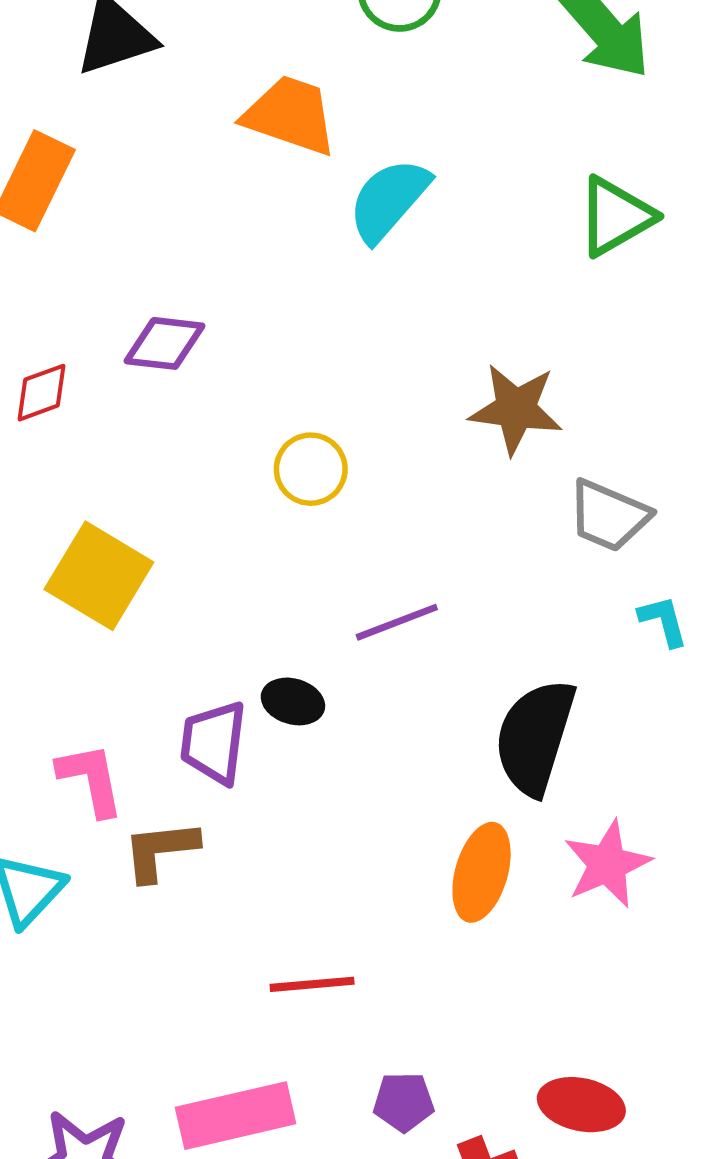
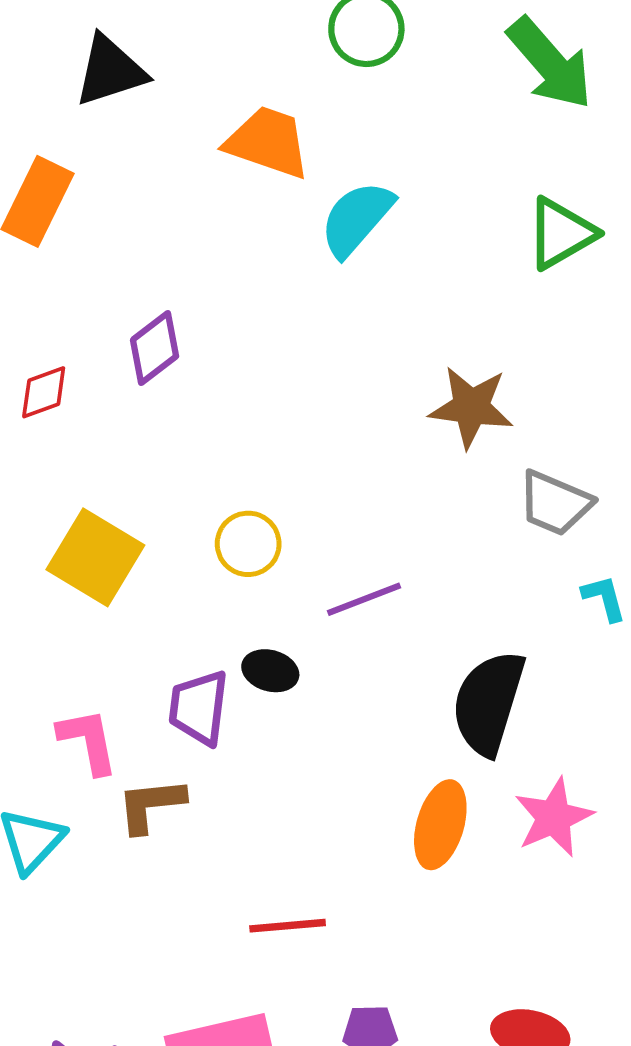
purple diamond: (165, 343) -> (155, 348), turned -44
yellow circle: (311, 469) -> (248, 544), moved

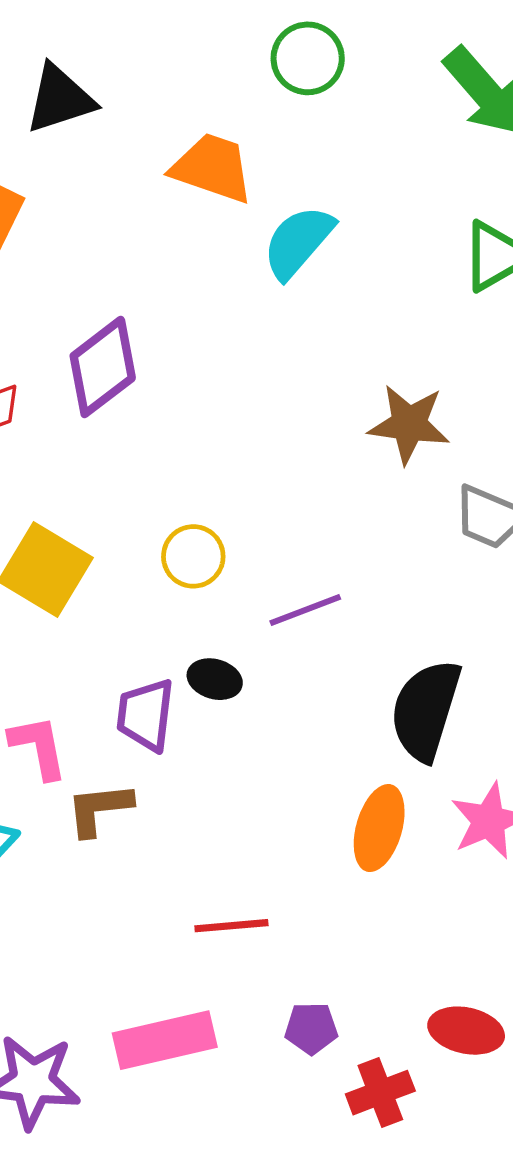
purple diamond: (155, 348) -> (103, 367), size x1.4

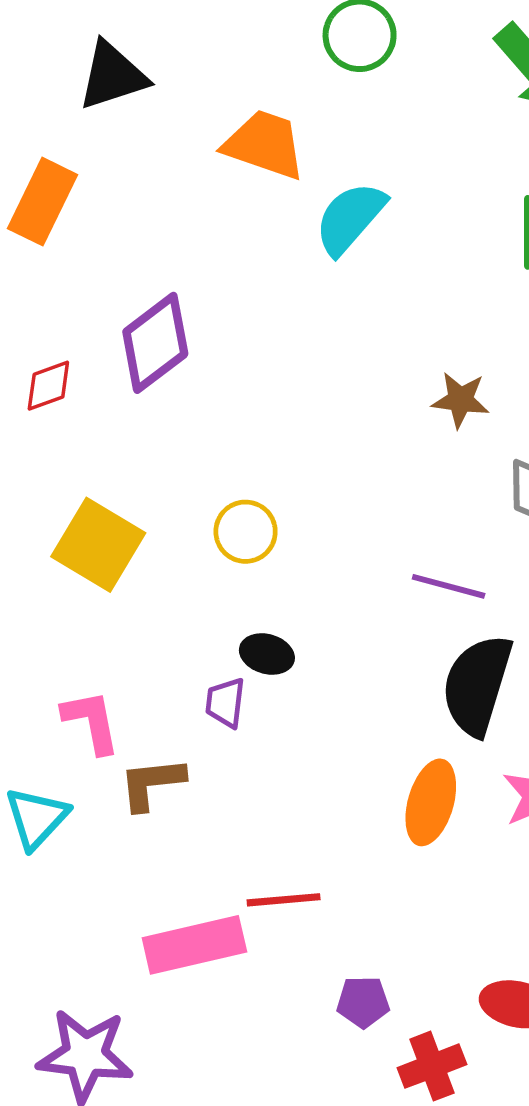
brown star: (409, 424) -> (460, 400), size x0.7
purple line: (305, 610) -> (449, 586), moved, turned 36
purple trapezoid: (146, 715) -> (225, 703), moved, size x0.7
pink rectangle: (165, 1040) -> (194, 945), moved

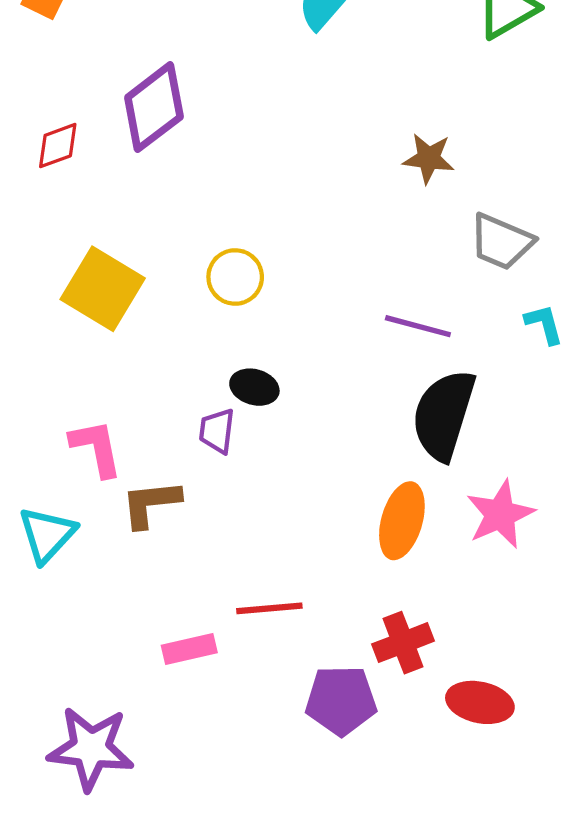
pink rectangle: (194, 945) -> (189, 649), size x0.6
purple pentagon: (363, 1002) -> (341, 700), size x1.5
red cross: (432, 1066) -> (403, 643), moved

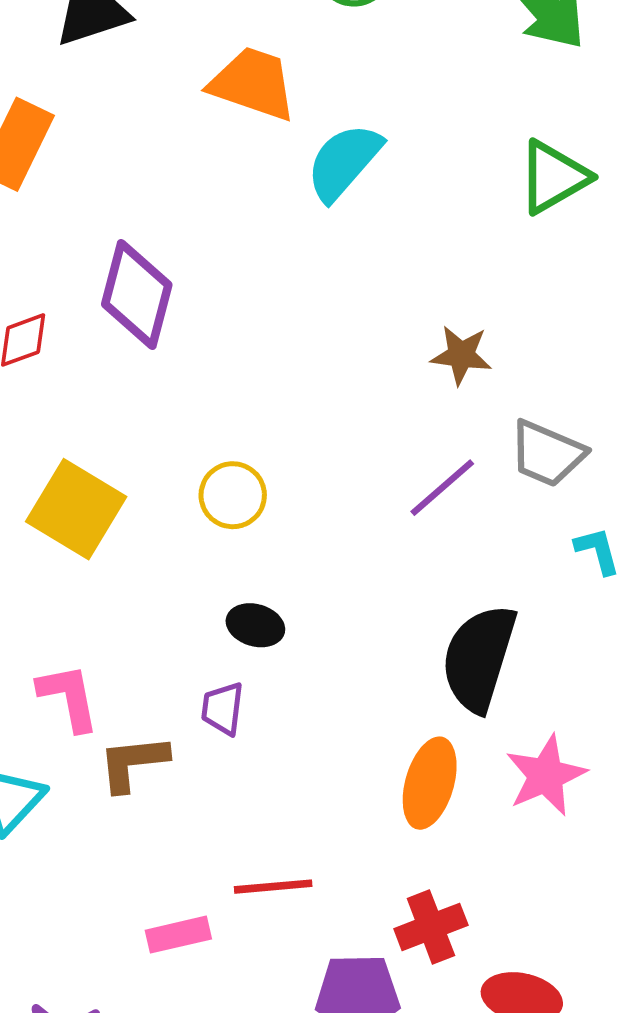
purple diamond: (154, 107) -> (137, 294), turned -38
purple line: (418, 326) -> (442, 488), moved, turned -56
purple trapezoid: (217, 431) -> (223, 709), moved

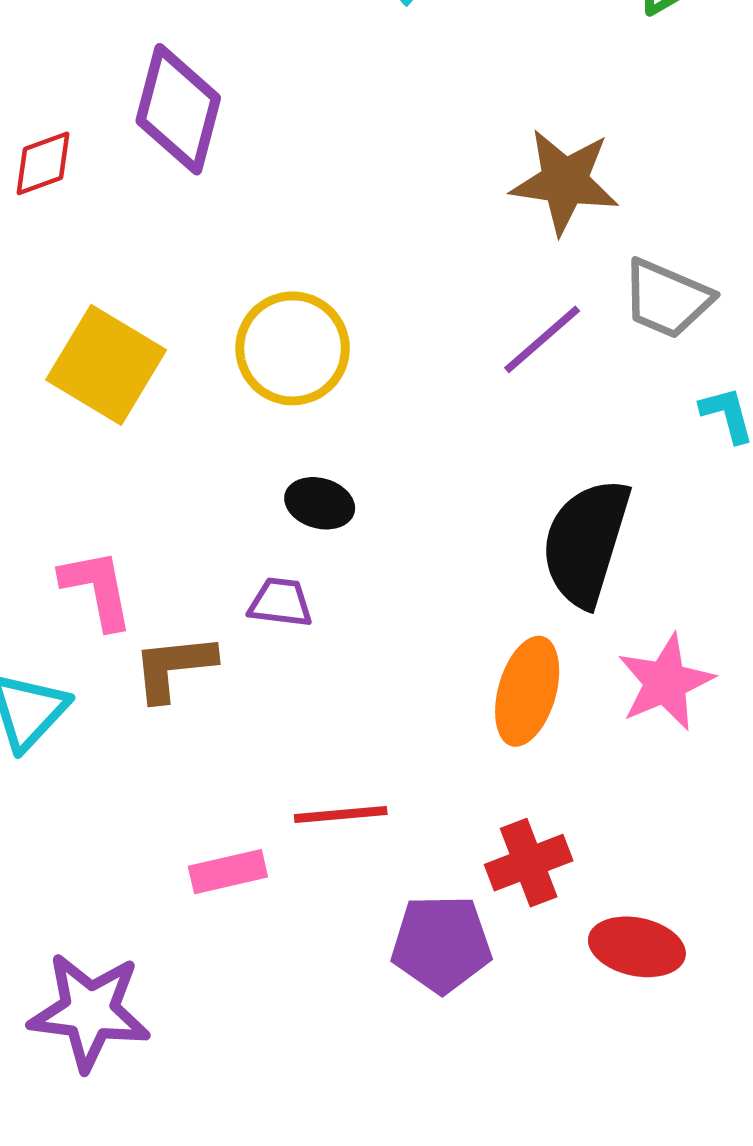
brown star: (461, 355) -> (565, 181), size x1.5
yellow circle: (233, 495) -> (293, 348), size x1.4
purple trapezoid: (223, 709) -> (281, 603), turned 90

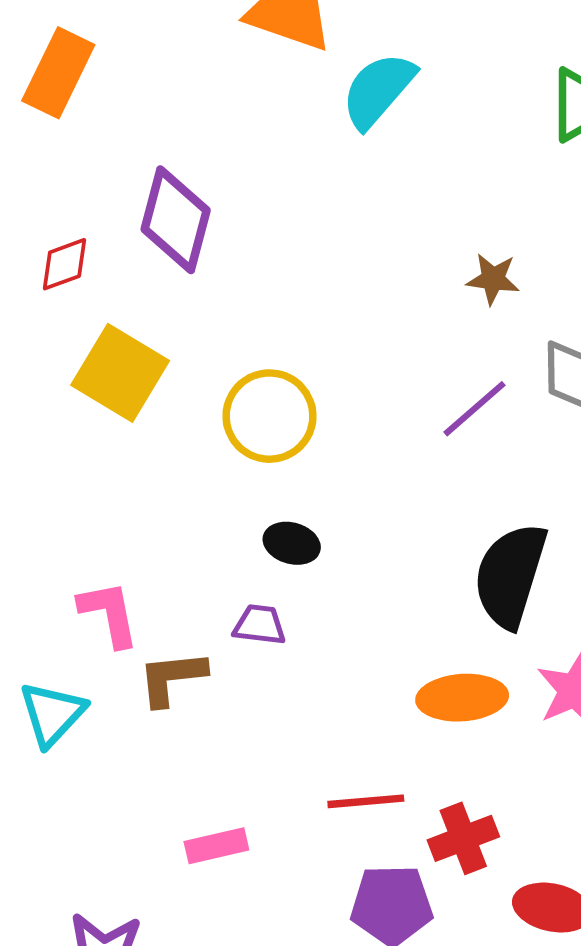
brown star: (565, 181) -> (493, 279), size x0.6
yellow square: (106, 365) -> (120, 373), moved
orange ellipse: (527, 691) -> (462, 698), turned 70
red line: (341, 815) -> (366, 801), moved

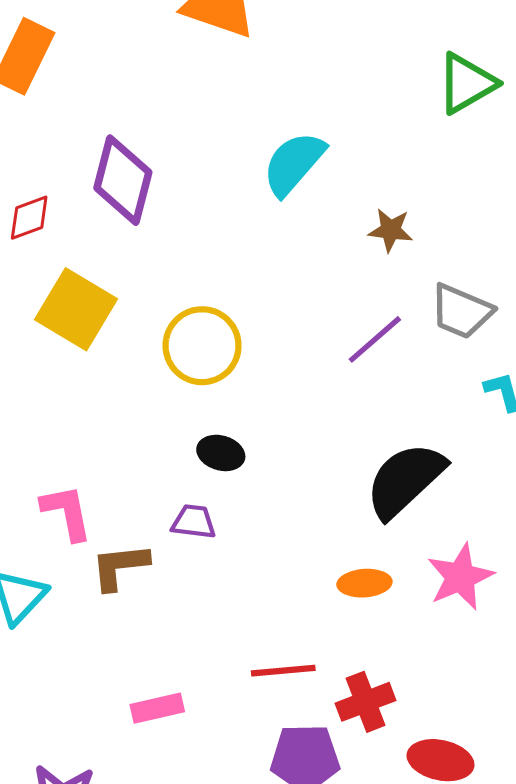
cyan semicircle: (378, 90) -> (294, 163), moved
black semicircle: (510, 575) -> (405, 480), turned 30
orange ellipse: (462, 698) -> (364, 583), size x0.7

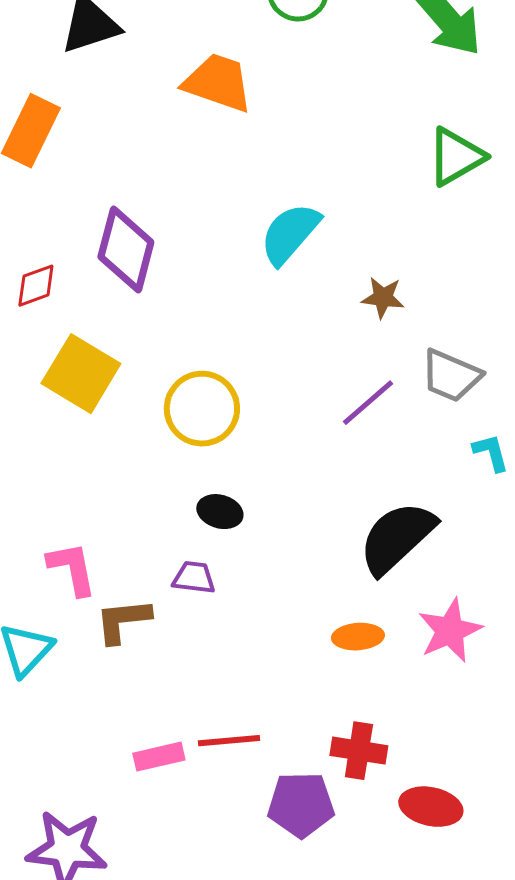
red line: (283, 671) -> (229, 741), moved
red cross: (366, 702) -> (359, 751), turned 30

